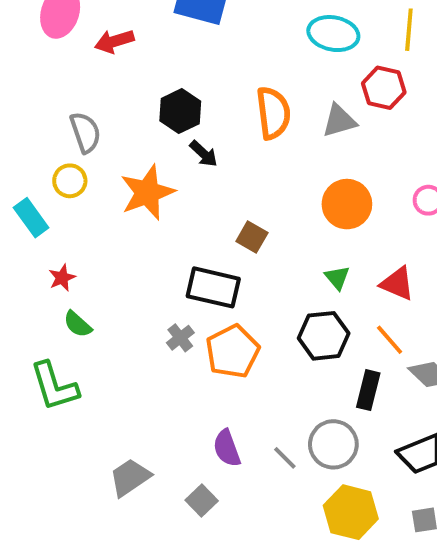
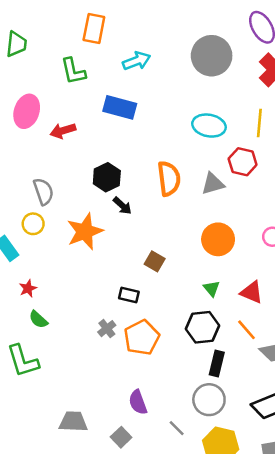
black rectangle: (213, 287) -> (129, 295), size x0.6
black rectangle: (368, 390) -> (217, 363), moved
gray line: (285, 458) -> (177, 428), moved
gray trapezoid: (130, 477) -> (73, 422), turned 36

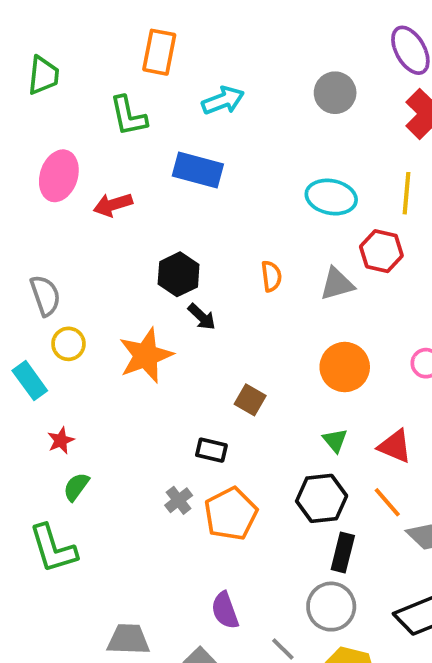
gray circle: (212, 56) -> (335, 93), size x0.7
orange semicircle: (169, 179) -> (271, 276), size x0.6
gray semicircle: (43, 191) -> (45, 296), moved
green semicircle: (38, 319) -> (76, 487), turned 84

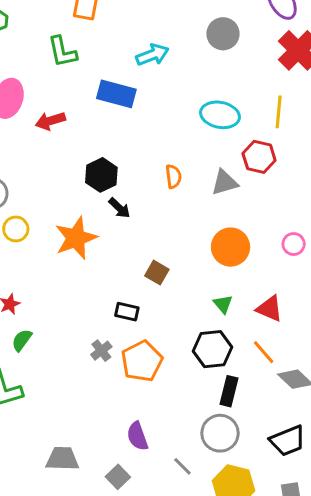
cyan arrow: (223, 100) -> (152, 55), moved

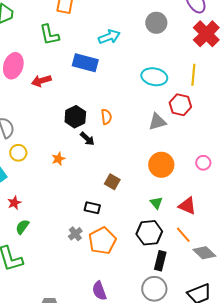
orange semicircle: (173, 176) -> (106, 117), moved
orange star: (76, 238) -> (58, 159), size x0.5

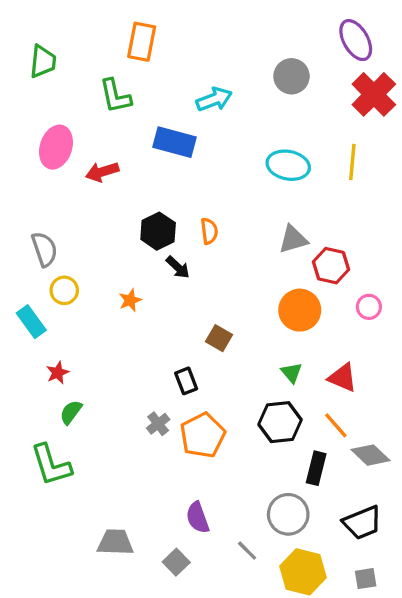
red hexagon: (180, 105) -> (331, 266), moved
black rectangle: (92, 208) -> (186, 381), turned 56
black rectangle: (160, 261) -> (316, 468), moved

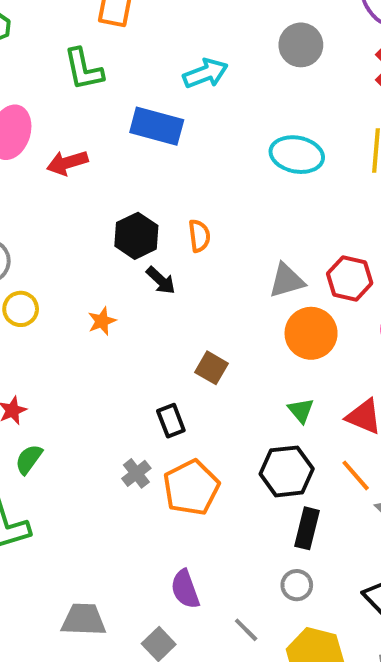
gray triangle: (293, 239) -> (287, 280), moved
black rectangle: (316, 468) -> (307, 528), moved
gray circle: (288, 514) -> (297, 585), size x0.6

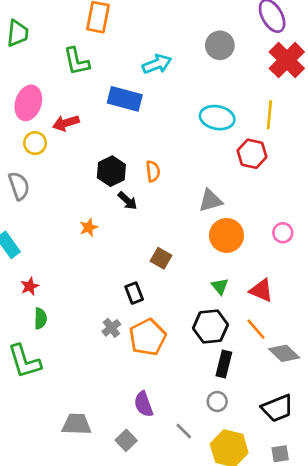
red hexagon: (350, 278) -> (252, 154), moved
yellow circle: (21, 309) -> (35, 143), moved
green semicircle: (29, 459) -> (40, 318), turned 145

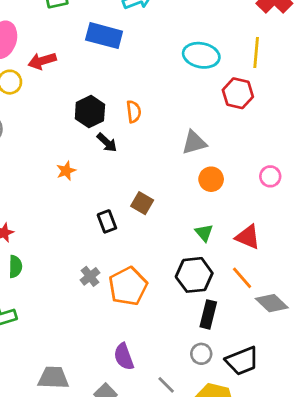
orange circle: (227, 235) -> (211, 179), size x0.7
black rectangle: (134, 293) -> (107, 221), moved
black trapezoid: (277, 408) -> (242, 361), moved

